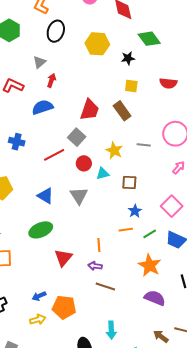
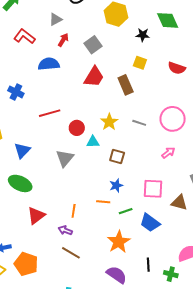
gray square: (77, 137) -> (93, 45), moved
blue triangle: (45, 196) -> (22, 151), moved, turned 30
pink square: (172, 206) -> (153, 189), turned 35
green ellipse: (41, 230) -> (20, 183), turned 35

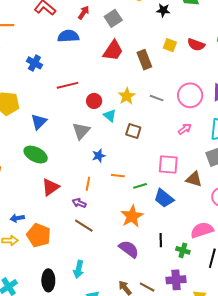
yellow square: (140, 63) -> (170, 45), moved
cyan triangle: (93, 142) -> (110, 116), turned 40
blue star: (116, 185) -> (99, 156), moved

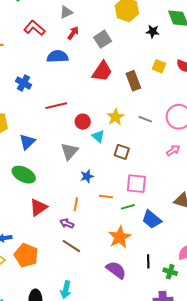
pink square: (168, 165) -> (136, 184), moved

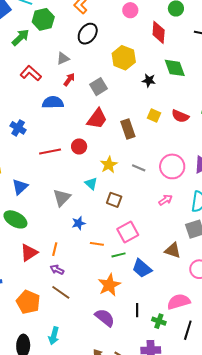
red circle: (83, 122) -> (79, 146), moved
pink square: (136, 184) -> (128, 232), turned -35
orange line: (76, 204) -> (55, 249), moved
orange pentagon: (26, 255) -> (28, 302), moved

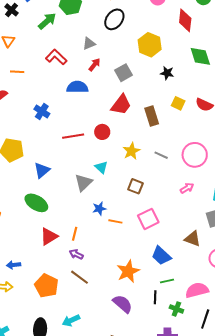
black star: (149, 80) -> (167, 73), moved
cyan triangle: (91, 183) -> (101, 167), moved
orange line: (97, 244) -> (115, 221), moved
green line: (119, 255) -> (167, 281), moved
cyan arrow: (54, 336) -> (71, 320), turned 48

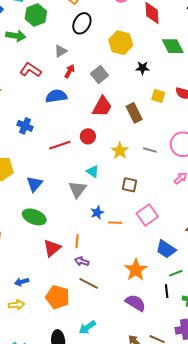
green arrow: (47, 21) -> (16, 36), turned 60

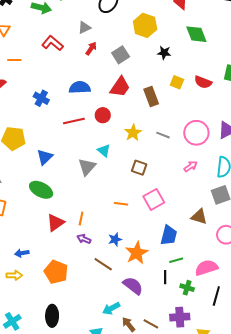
blue semicircle: (56, 96) -> (80, 87), moved
blue star: (97, 212) -> (115, 239), moved
blue trapezoid: (166, 249) -> (169, 235), turned -115
brown line: (89, 283) -> (103, 264), moved
cyan arrow: (87, 327) -> (111, 308), moved

